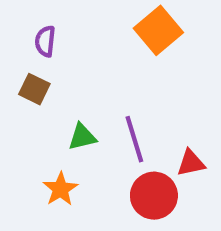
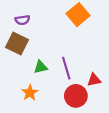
purple semicircle: (45, 41) -> (22, 20), turned -104
brown square: (34, 89) -> (17, 43), size x1.5

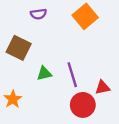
purple semicircle: (22, 20) -> (38, 14), moved
orange star: (30, 93) -> (13, 99), moved

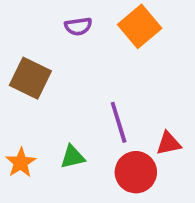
purple semicircle: (38, 14) -> (78, 26), moved
green triangle: (44, 73) -> (73, 157), moved

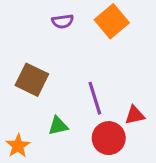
brown square: (30, 78) -> (32, 80), moved
orange star: (21, 163) -> (18, 146), moved

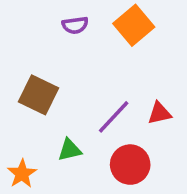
purple line: (95, 98) -> (114, 117), turned 60
red triangle: (135, 115) -> (159, 113), moved

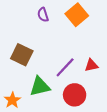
purple semicircle: (75, 25) -> (43, 15), turned 80
green triangle: (70, 150) -> (40, 86), size x1.5

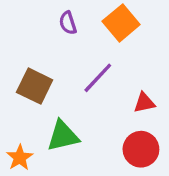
purple line: (65, 67) -> (98, 78), moved
red circle: (75, 95) -> (141, 149), moved

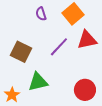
red triangle: (144, 103) -> (87, 40), moved, size x1.5

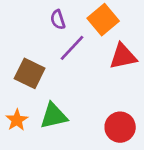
purple line: (59, 47) -> (72, 48), moved
orange star: (12, 95) -> (17, 120), moved

